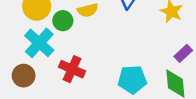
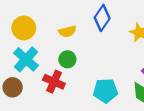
green circle: (63, 21) -> (67, 59), moved

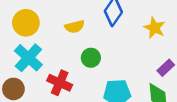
green circle: (67, 59) -> (91, 58), moved

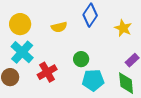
green circle: (91, 58) -> (81, 59), moved
red cross: (60, 83) -> (47, 72), turned 36

